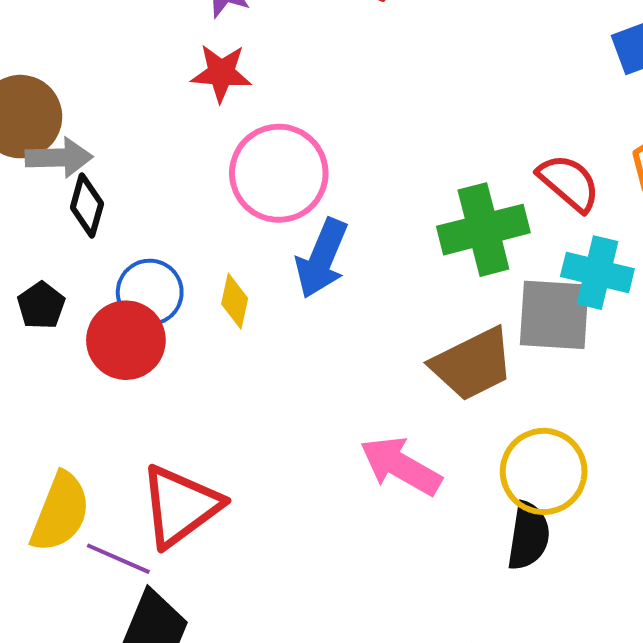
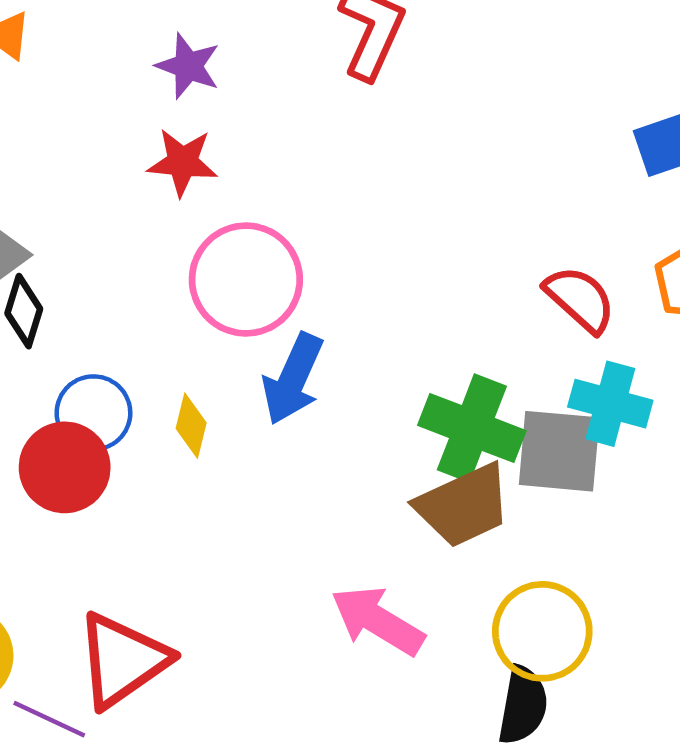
green cross: (483, 230) -> (472, 428), moved, turned 34

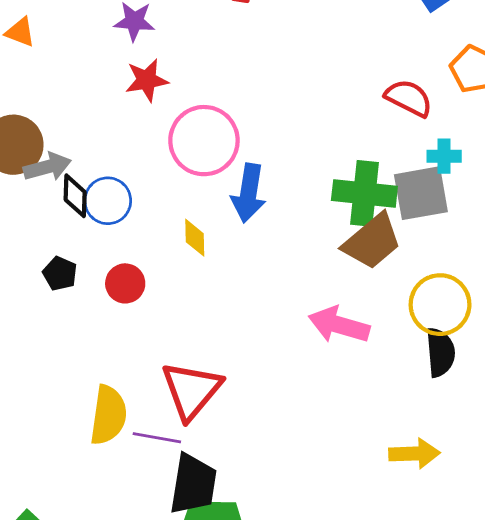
cyan cross: (610, 404) -> (444, 156), size x0.7
blue circle: (93, 413) -> (108, 201), moved
red circle: (65, 467) -> (125, 283), size x0.7

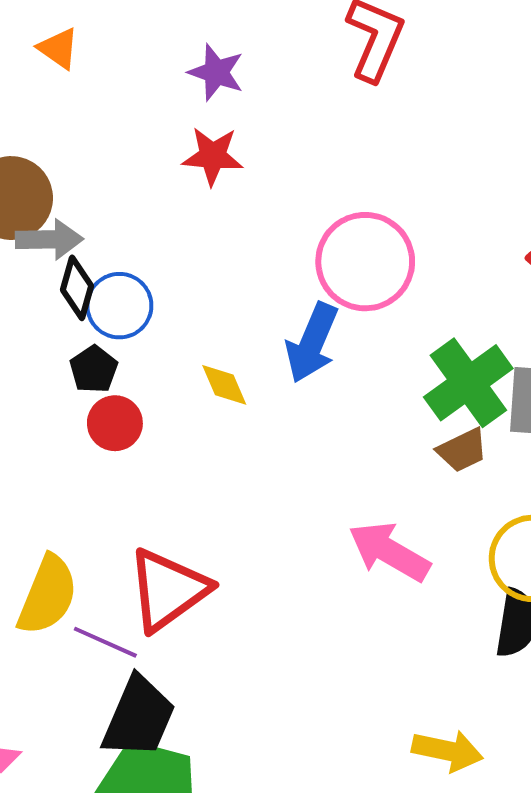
pink circle: (204, 141) -> (365, 262), moved
green cross: (364, 193) -> (468, 383), turned 34
yellow diamond: (195, 238) -> (224, 385), turned -36
brown trapezoid: (372, 241) -> (462, 450), size x0.6
black pentagon: (60, 274) -> (94, 369), moved

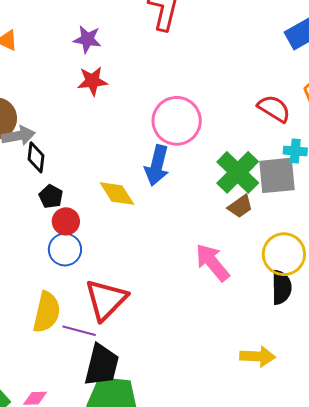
blue circle: (119, 306) -> (65, 250), moved
yellow diamond: (224, 385) -> (117, 193), size x1.4
pink arrow: (389, 552) -> (212, 263), turned 30

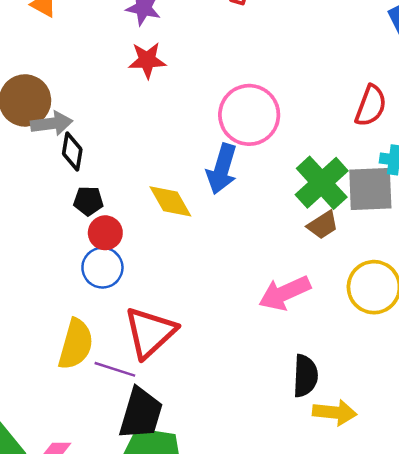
red semicircle: (274, 108) -> (371, 106), turned 76
black pentagon: (51, 196) -> (88, 201), turned -30
pink arrow: (212, 263) -> (285, 293), turned -78
black semicircle: (281, 287) -> (305, 376), moved

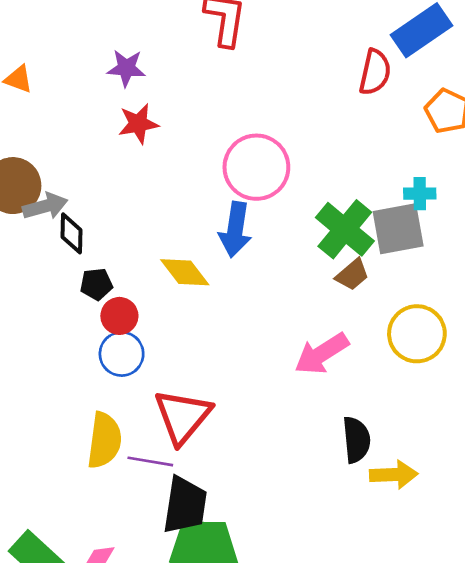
red semicircle: (371, 106) -> (375, 72), moved

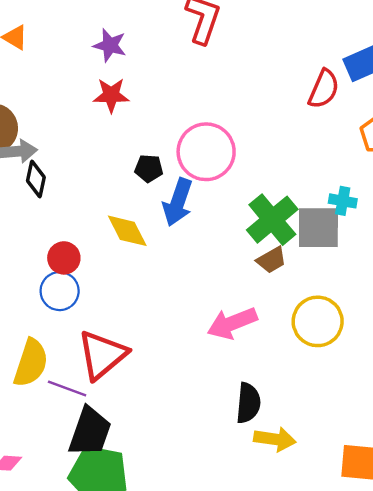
black pentagon: (96, 284) -> (149, 168), moved

